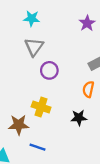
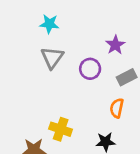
purple star: (87, 23) -> (115, 45), moved
purple circle: (49, 70) -> (90, 69), moved

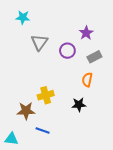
cyan star: (49, 24) -> (23, 17), moved
yellow cross: (61, 129) -> (46, 95), turned -35

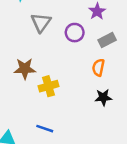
black star: (79, 105) -> (103, 97), moved
brown star: (26, 111) -> (25, 69), moved

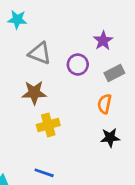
gray triangle: (41, 23) -> (40, 53), turned -45
brown star: (25, 69) -> (34, 93), moved

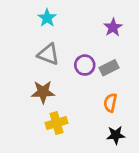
cyan star: (17, 20) -> (47, 18), moved, turned 30
purple star: (103, 41) -> (113, 27), moved
gray rectangle: (114, 73) -> (109, 68), moved

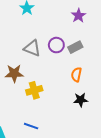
gray triangle: (48, 54) -> (32, 48), moved
brown star: (43, 92) -> (14, 73), moved

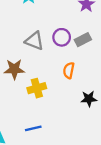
orange semicircle: (76, 75) -> (69, 70), moved
blue line: (31, 126) -> (33, 128), turned -32

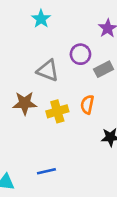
purple circle: (62, 37) -> (80, 54), moved
yellow cross: (37, 88) -> (57, 111), moved

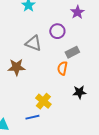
gray rectangle: (104, 69) -> (72, 52), moved
yellow cross: (57, 111) -> (43, 101), moved, turned -35

